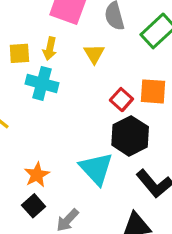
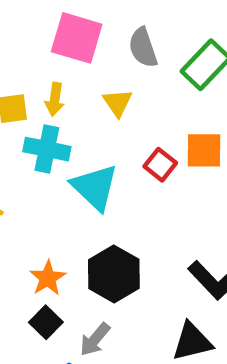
black hexagon: (130, 136) -> (114, 274), moved
cyan triangle: (96, 169) -> (95, 187), moved

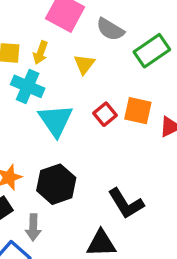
gray semicircle: (143, 48) -> (110, 29), turned -52
gray arrow: (95, 339) -> (33, 227), turned -50

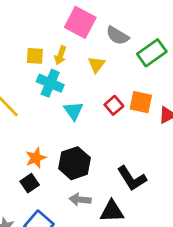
cyan triangle: (56, 120) -> (73, 111), size x0.7
gray arrow: (33, 227) -> (80, 200), moved, turned 95

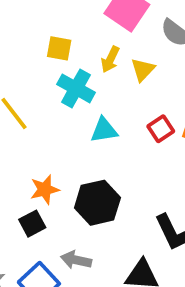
yellow arrow: (60, 55) -> (110, 59), moved
cyan triangle: (73, 111) -> (104, 130), turned 50
gray arrow: (80, 200) -> (76, 260), moved

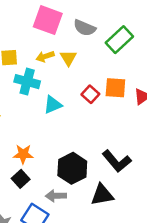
yellow arrow: (110, 59) -> (45, 56), turned 60
orange star: (45, 190) -> (23, 154), turned 30
black hexagon: (97, 203) -> (72, 168), moved

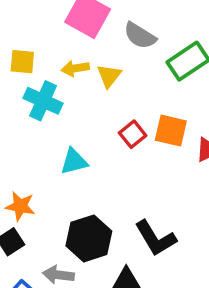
cyan triangle: (53, 105) -> (74, 161), moved

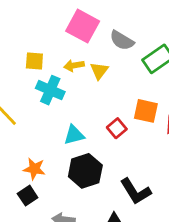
red square: (133, 134) -> (117, 128), moved
black hexagon: (89, 238) -> (85, 171), moved

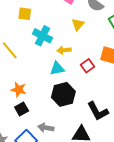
yellow square: (34, 61) -> (25, 14), moved
yellow arrow: (74, 65) -> (64, 50), moved
orange star: (34, 169) -> (19, 90), moved

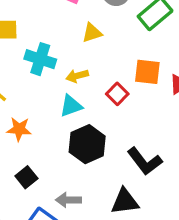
yellow triangle: (78, 24) -> (92, 33), turned 40
orange star: (19, 90) -> (19, 129), moved

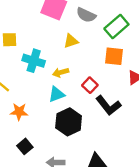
orange square: (147, 72) -> (114, 56), moved
black L-shape: (145, 161) -> (108, 105), moved

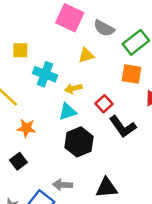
black square: (25, 146) -> (18, 161), moved

